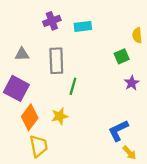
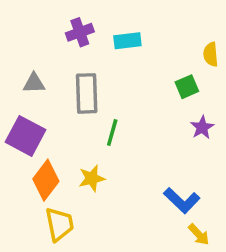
blue L-shape: (118, 131) -> (182, 200), turned -110

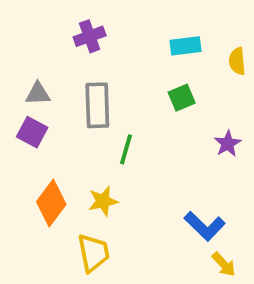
cyan rectangle: (127, 41) -> (185, 46), moved
green square: (187, 87) -> (182, 98), moved
purple square: (25, 136) -> (32, 132), moved, size x0.7
yellow trapezoid: (59, 224) -> (93, 253), moved

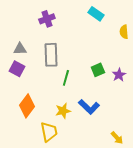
cyan rectangle: (185, 46) -> (96, 14), moved, turned 42
green square: (182, 98) -> (98, 70), moved
yellow star: (103, 201) -> (63, 111), moved
blue L-shape: (205, 226) -> (89, 107), moved

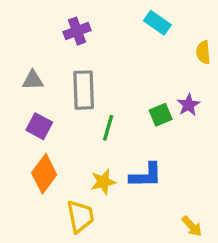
purple square: (17, 69) -> (39, 126), moved
purple star: (119, 75) -> (189, 105), moved
blue L-shape: (89, 107) -> (146, 175), turned -45

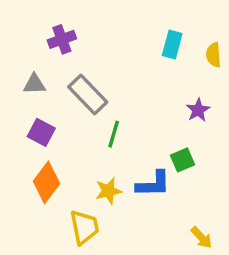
cyan rectangle: (157, 23) -> (172, 45), moved, turned 70
purple cross: (77, 31) -> (62, 39), moved
gray rectangle: (84, 90) -> (88, 94), turned -42
green square: (161, 115) -> (183, 160), moved

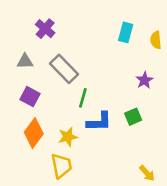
purple cross: (62, 39) -> (45, 29), turned -30
blue L-shape: (153, 184) -> (99, 122), moved
yellow star: (108, 191) -> (68, 137), moved

